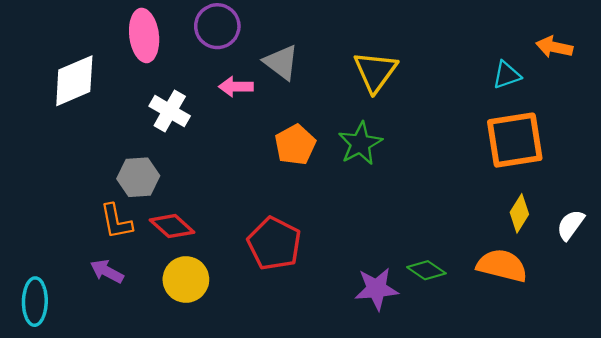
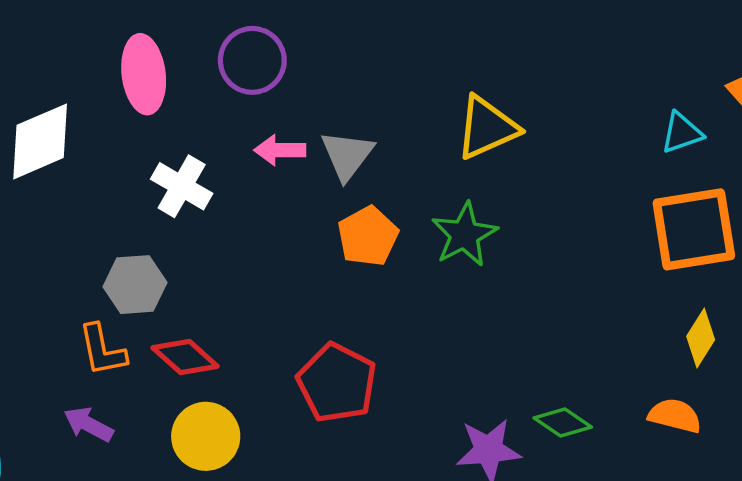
gray triangle: (281, 62) -> (347, 155), moved, turned 30
yellow triangle: (375, 71) -> (487, 128), turned 30
orange semicircle: (502, 266) -> (675, 416), size x0.7

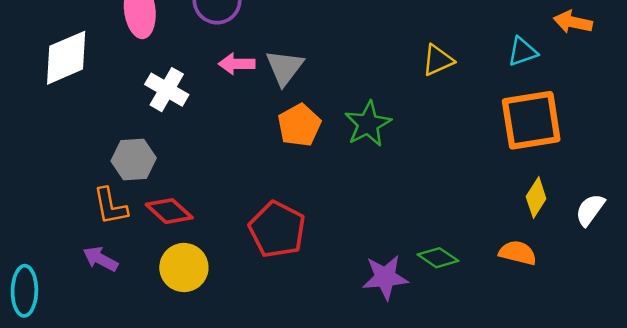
yellow triangle: (487, 128) -> (438, 60), moved, size x0.7

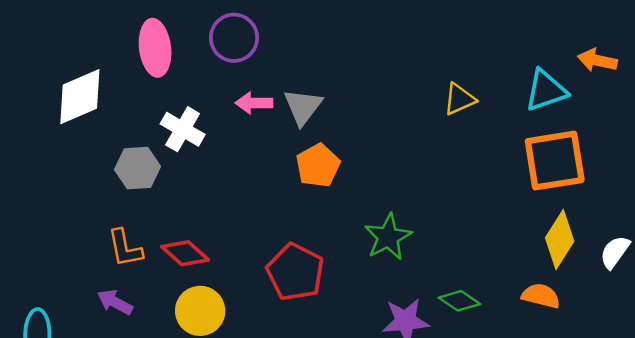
cyan triangle: (523, 52) -> (546, 90), size x1.4
green star: (368, 124) -> (388, 237), moved
gray hexagon: (134, 160) -> (137, 168), moved
yellow diamond: (536, 198) -> (560, 239), size x1.4

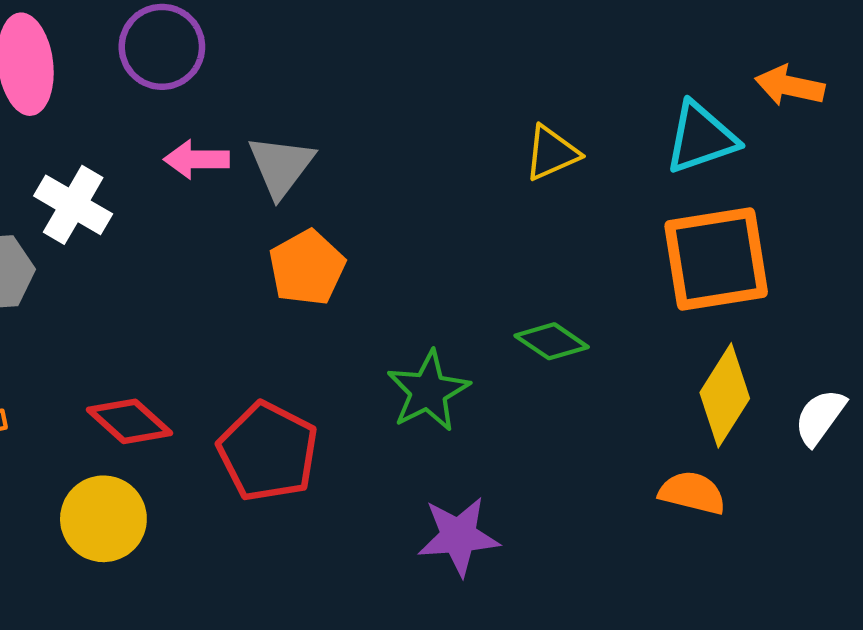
red diamond: (185, 253) -> (129, 421), moved
green diamond: (459, 301) -> (552, 341), moved

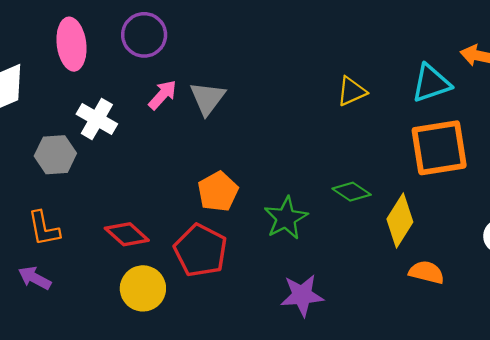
pink arrow: (197, 159) -> (163, 95), turned 132
orange pentagon: (307, 268) -> (218, 192), moved
yellow diamond: (725, 395) -> (400, 220), moved
yellow circle: (103, 519) -> (143, 288), moved

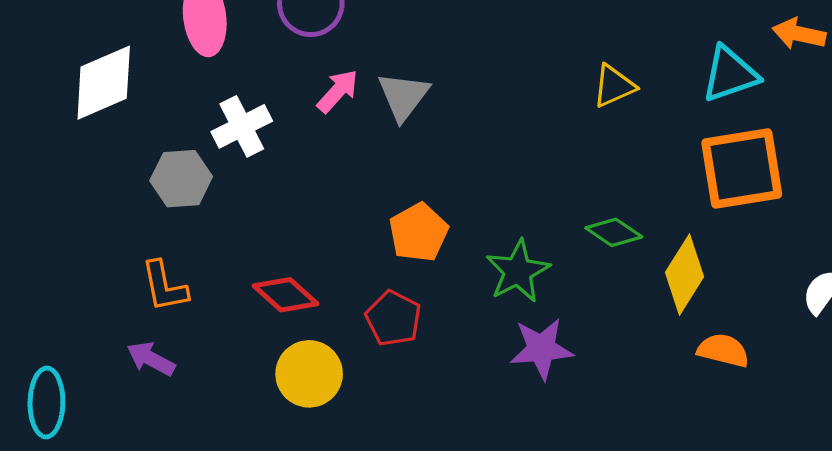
white cross: (97, 119) -> (242, 126), turned 33
red pentagon: (201, 250) -> (393, 318), size x0.7
purple star: (302, 295) -> (541, 349), moved

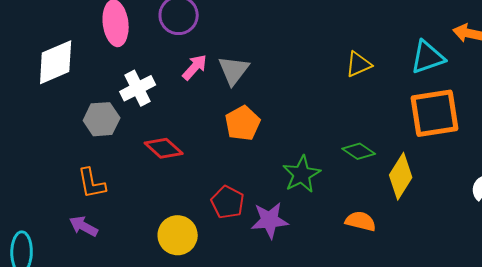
orange pentagon: (419, 232) -> (243, 123), moved
red diamond: (286, 295) -> (164, 148), moved
purple star: (541, 349) -> (270, 220), moved
orange semicircle: (723, 350) -> (361, 221), moved

